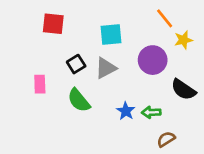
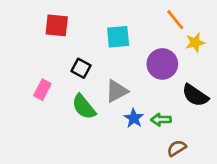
black square: (76, 64) -> (81, 68), turned -30
gray triangle: (106, 68) -> (117, 91), moved
pink rectangle: (40, 84) -> (42, 90), turned 30

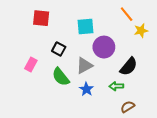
purple circle: (162, 64) -> (104, 47), moved
black semicircle: (195, 95) -> (129, 67), moved, turned -84
blue star: (134, 118) -> (86, 89), moved

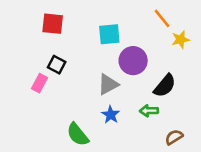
black square: (59, 49) -> (57, 65), moved
green semicircle: (61, 77) -> (78, 134), moved
brown semicircle: (128, 107) -> (174, 137), moved

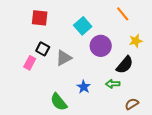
cyan square: (109, 34) -> (83, 26), turned -36
yellow star: (181, 40) -> (136, 41), moved
gray triangle: (108, 84) -> (64, 58), moved

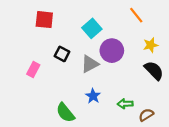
black square: (43, 49) -> (62, 54), moved
gray triangle: (64, 58) -> (90, 64), moved
black semicircle: (125, 65) -> (154, 71), moved, turned -84
green arrow: (113, 84) -> (125, 104), moved

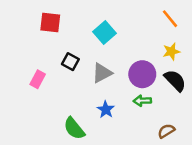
orange line: (136, 15) -> (170, 19), moved
purple circle: (112, 51) -> (142, 74), moved
green arrow: (125, 104) -> (142, 101), moved

